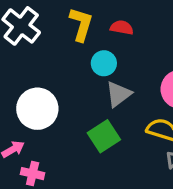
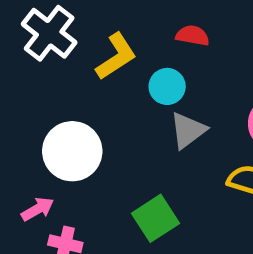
yellow L-shape: (81, 24) -> (116, 56), moved, turned 40
green square: (104, 136) -> (156, 218), moved

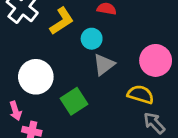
pink arrow: (38, 209) -> (15, 111), turned 102
green square: (156, 218) -> (74, 101), moved

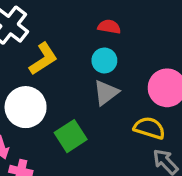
yellow L-shape: (62, 21) -> (43, 59), moved
cyan circle: (92, 39) -> (104, 60), moved

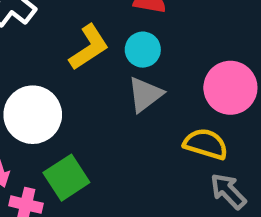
yellow L-shape: (43, 59) -> (89, 47), moved
green square: (71, 136) -> (66, 178), moved

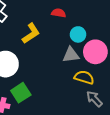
cyan circle: (143, 50) -> (78, 34), moved
gray triangle: (145, 94) -> (71, 55), moved, turned 30

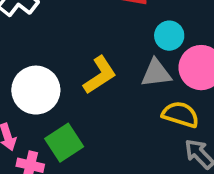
yellow L-shape: (31, 33) -> (100, 75), moved

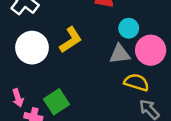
yellow L-shape: (100, 75) -> (71, 40), moved
white circle: (36, 90) -> (32, 48), moved

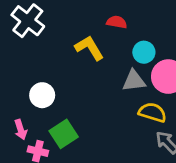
yellow L-shape: (71, 40) -> (89, 48), moved, turned -88
white circle: (32, 48) -> (42, 95), moved, size x0.7

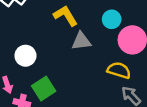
gray triangle: (134, 81) -> (81, 41), moved

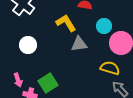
white circle: (25, 56) -> (28, 45), moved

